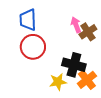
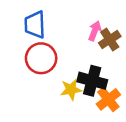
pink arrow: (76, 25) -> (95, 31), turned 42
yellow star: (58, 82) -> (71, 89), moved

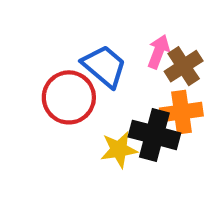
blue trapezoid: (35, 25) -> (104, 66), moved, turned 132
orange cross: (108, 99) -> (181, 112), moved, turned 30

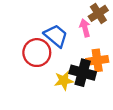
pink arrow: (159, 52) -> (85, 28), turned -36
brown cross: (184, 66) -> (98, 13), moved

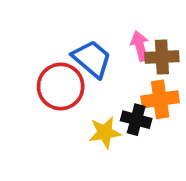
brown cross: (98, 13) -> (162, 57), moved, turned 30
black cross: (83, 73) -> (136, 120), size x0.7

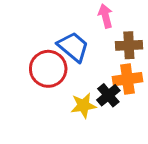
pink arrow: (140, 46) -> (105, 16), moved
black cross: (136, 120) -> (108, 95), turned 35

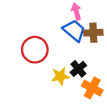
blue trapezoid: (73, 47) -> (74, 31), moved
orange cross: (127, 79) -> (92, 88), moved, turned 36

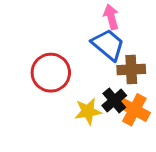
brown cross: (93, 33) -> (131, 70), moved
orange cross: (92, 88) -> (134, 110), moved

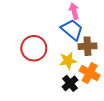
black cross: (114, 100) -> (70, 83), moved
yellow star: (88, 111) -> (68, 61), moved

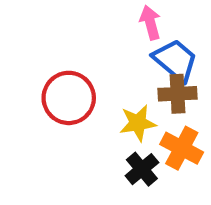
blue trapezoid: (72, 30) -> (175, 60), moved

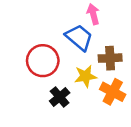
blue trapezoid: (175, 60) -> (79, 37), moved
black cross: (142, 169) -> (60, 97), moved

